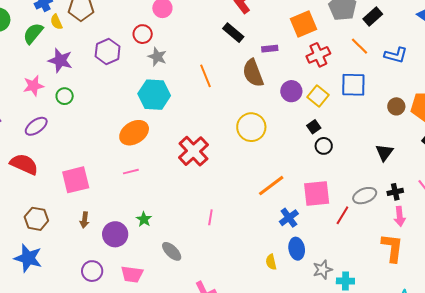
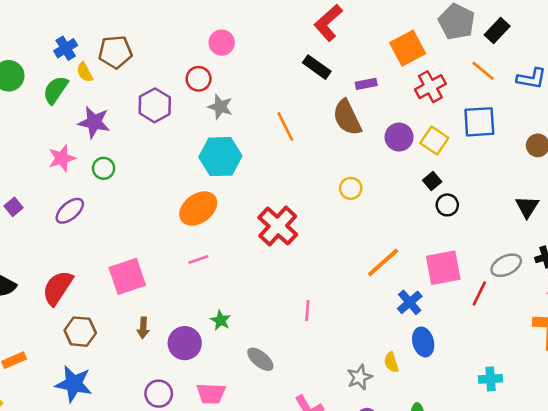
yellow circle: (251, 127) -> (351, 188), size x0.6
red semicircle: (24, 164) -> (58, 288), moved, turned -76
gray star: (323, 270) -> (360, 377), moved

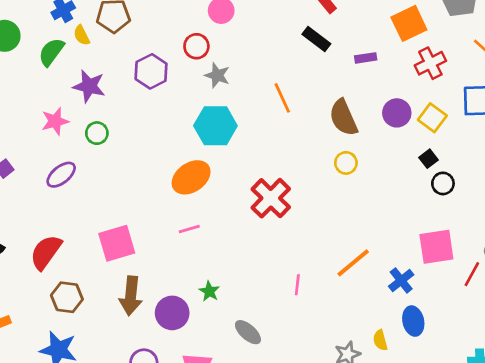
brown semicircle: (347, 118) -> (343, 118), moved
orange line: (383, 262) -> (353, 263), moved
brown arrow: (143, 328) -> (131, 296), size x1.8

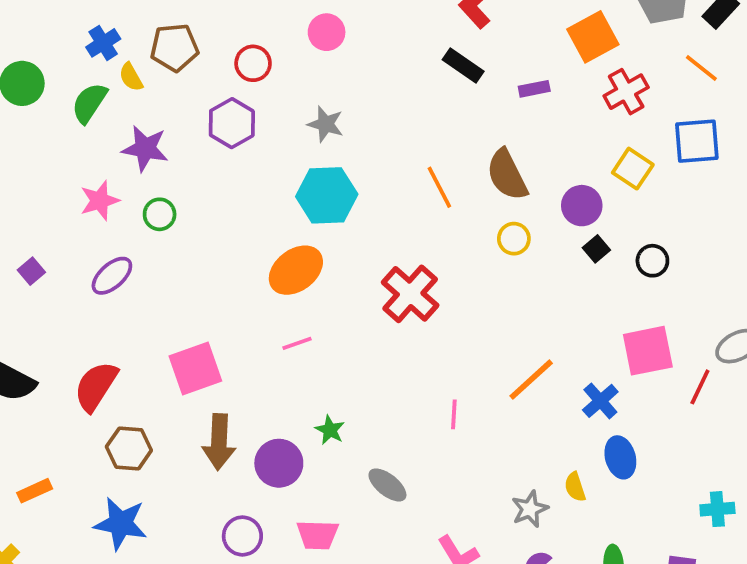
red circle: (196, 46) -> (253, 63), moved
orange line: (282, 98) -> (439, 187), moved
purple circle: (397, 113) -> (582, 206), moved
black square: (429, 159) -> (596, 249), moved

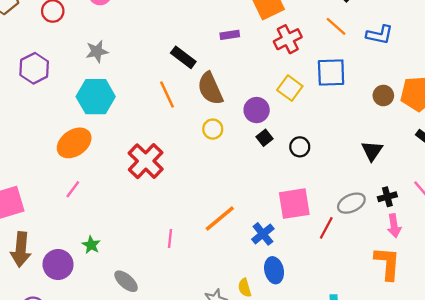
black rectangle: (463, 66) -> (183, 57), moved
purple hexagon: (232, 123) -> (34, 68), moved
gray star: (326, 124) -> (97, 51), turned -30
pink line: (297, 343) -> (73, 189), turned -36

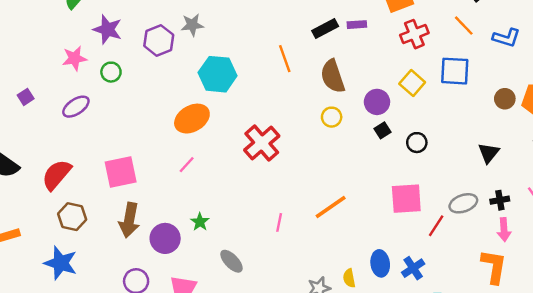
gray star: (97, 51) -> (192, 25), moved
black rectangle: (183, 57) -> (325, 28), moved, turned -70
orange line: (167, 94) -> (285, 59), moved
blue cross: (263, 234) -> (413, 268), moved

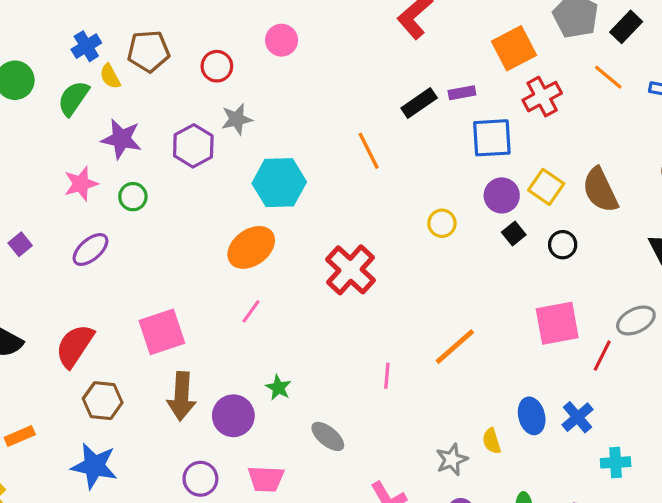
blue square: (455, 71) -> (492, 138), moved
brown semicircle: (333, 76) -> (600, 190), moved
yellow square: (412, 83) -> (546, 187), moved

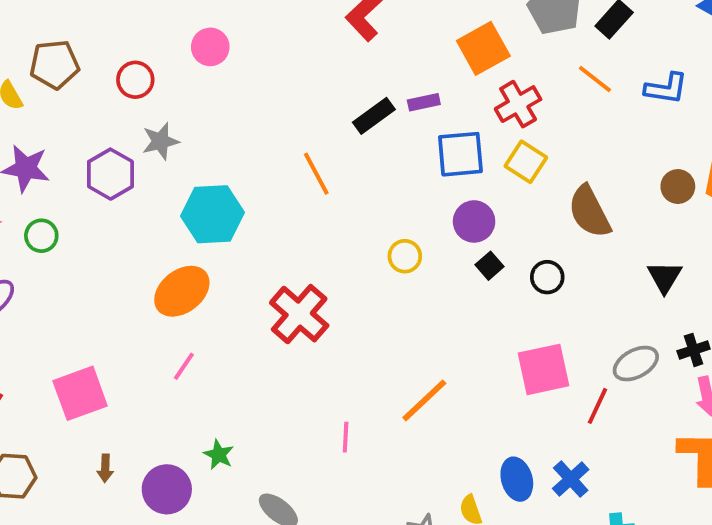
yellow square: (546, 187) -> (526, 162), moved
brown arrow: (181, 396) -> (105, 468), size x0.5

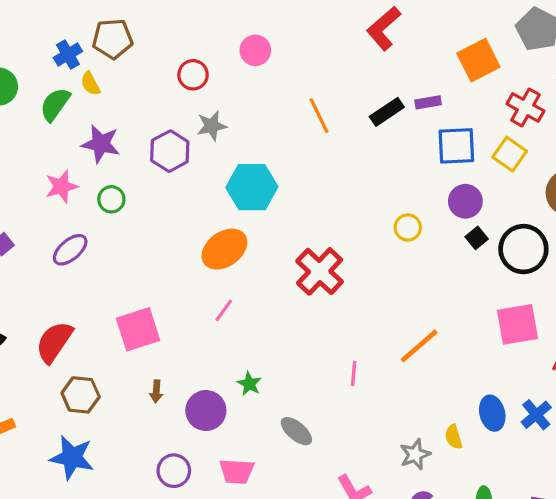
brown pentagon: (55, 65) -> (113, 39), moved
red cross: (518, 104) -> (525, 107), moved, turned -33
orange line: (316, 174) -> (319, 116), moved
black circle: (547, 277) -> (523, 249), size x1.8

